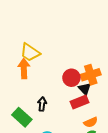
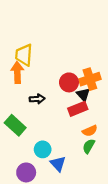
yellow trapezoid: (30, 52) -> (24, 55), turned 60
black arrow: (42, 104) -> (37, 99), moved, turned 80

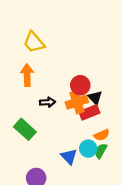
yellow trapezoid: (24, 55) -> (34, 42), moved, turned -45
orange cross: (90, 79) -> (77, 102), moved
cyan circle: (43, 149) -> (88, 149), moved
blue triangle: (58, 164) -> (69, 156), moved

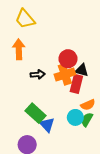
black triangle: (95, 98) -> (82, 70), turned -32
red rectangle: (89, 112) -> (76, 84), turned -54
green rectangle: (25, 129) -> (36, 113), moved
blue triangle: (69, 156) -> (47, 125), moved

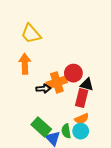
orange cross: (65, 74) -> (57, 82), moved
orange semicircle: (88, 105) -> (82, 119), moved
green semicircle: (87, 120) -> (66, 131), moved, turned -40

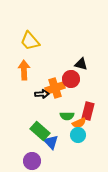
black triangle: (87, 84) -> (81, 64), moved
red rectangle: (82, 98) -> (88, 111), moved
green semicircle: (66, 131) -> (67, 116), moved, turned -80

